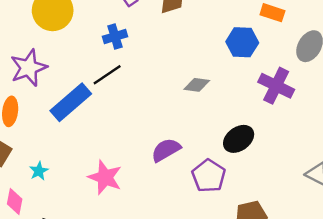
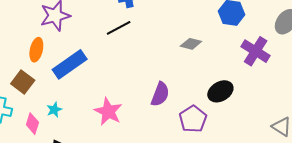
blue rectangle: (71, 102) -> (70, 64), moved
purple semicircle: (166, 150) -> (160, 94), turned 135
cyan star: (39, 171) -> (54, 110), moved

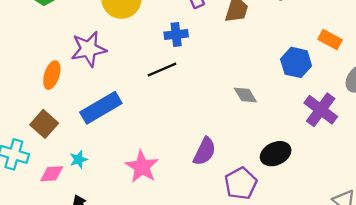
gray diamond: (191, 44) -> (245, 95), turned 40
orange ellipse: (36, 50) -> (52, 75), moved
pink diamond: (32, 124) -> (52, 174), turned 65

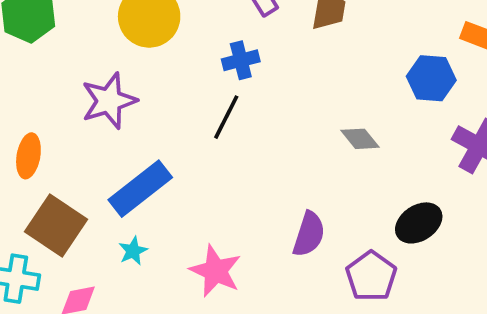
black line: (162, 70) -> (226, 117), turned -32
orange ellipse: (52, 75) -> (28, 156), moved
brown square: (44, 124) -> (56, 225), size x1.4
cyan star: (79, 159) -> (133, 251), moved

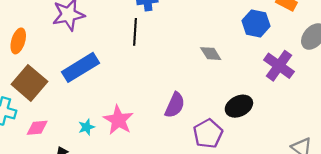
black line: (226, 117) -> (135, 32), turned -30
cyan star: (133, 251) -> (86, 127), moved

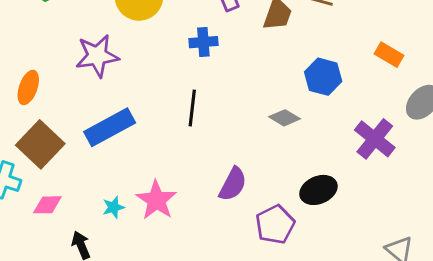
blue hexagon: (256, 23) -> (323, 77), moved
black line: (135, 32) -> (192, 108), moved
gray diamond: (211, 54) -> (284, 118), turned -30

